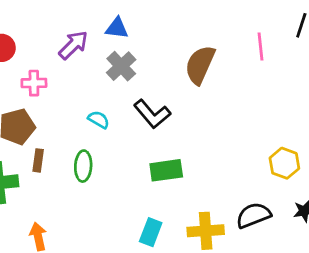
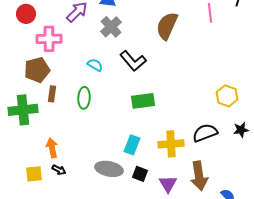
pink cross: (34, 83) -> (49, 39), size x1.4

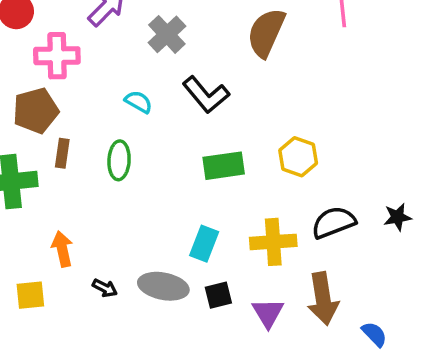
yellow hexagon: (227, 96) -> (298, 157), moved
black arrow: (59, 170) -> (105, 288), moved
black square: (140, 174) -> (218, 295), turned -35

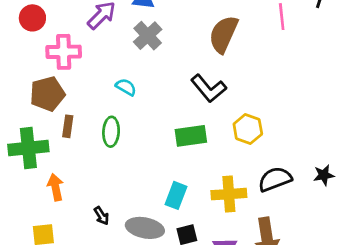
black L-shape: (206, 95) -> (209, 88), moved
orange arrow: (62, 249) -> (55, 187), moved
black arrow: (105, 288) -> (102, 216), moved, turned 30

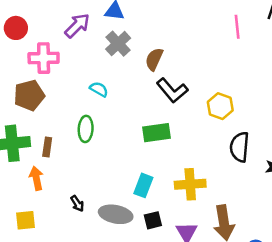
brown semicircle: (223, 34) -> (154, 59), moved, size x0.7
brown rectangle: (68, 126) -> (47, 147), moved
yellow hexagon: (248, 129) -> (220, 106), moved
black semicircle: (275, 179) -> (239, 147), moved, turned -64

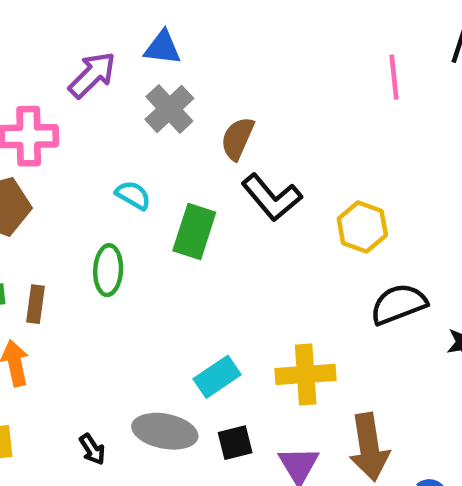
green rectangle: (157, 133) -> (194, 231), moved, turned -64
black semicircle: (239, 147) -> (399, 304), turned 64
cyan rectangle: (143, 185) -> (217, 377), turned 35
black arrow: (77, 203) -> (92, 449), moved

